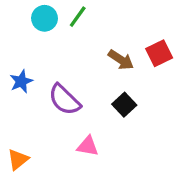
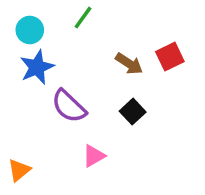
cyan circle: (45, 18) -> (30, 30), moved
blue star: (21, 81) -> (37, 67), moved, size x1.4
pink triangle: (88, 146) -> (94, 156), turned -40

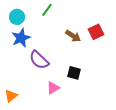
black square: (133, 112) -> (74, 73), moved, turned -32

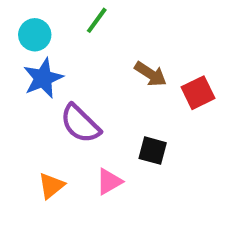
red square: (96, 32) -> (198, 93), moved
orange triangle: (11, 96) -> (51, 186), moved

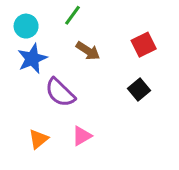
brown arrow: (151, 74) -> (88, 51), moved
red square: (198, 93) -> (144, 45), moved
black square: (153, 151) -> (139, 90), moved, turned 35

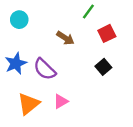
green line: (72, 15) -> (88, 12), moved
blue star: (32, 59) -> (16, 63), moved
orange triangle: (38, 139) -> (28, 104), size x1.5

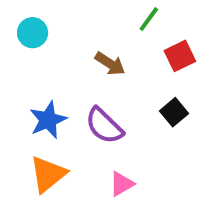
blue star: (16, 63) -> (48, 120), moved
purple semicircle: (45, 69) -> (104, 126), moved
pink triangle: (61, 101) -> (122, 184), moved

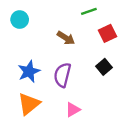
green line: (149, 19) -> (89, 11), turned 35
purple semicircle: (104, 126) -> (62, 75), turned 60

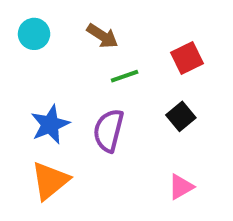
green line: (89, 11) -> (125, 76), moved
brown arrow: (66, 38) -> (102, 36), moved
pink triangle: (73, 110) -> (181, 187), moved

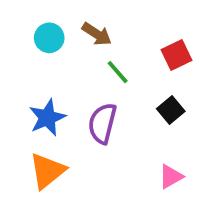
cyan circle: (34, 34) -> (49, 38), moved
green line: (125, 76) -> (118, 72), turned 68

